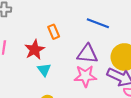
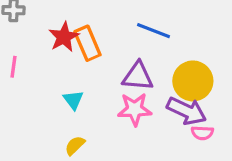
orange rectangle: (54, 32) -> (87, 43), size x1.5
red star: (35, 50) -> (64, 37), moved

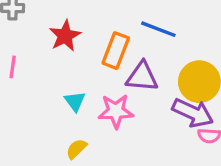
orange rectangle: (87, 43) -> (116, 51), moved, turned 44
pink star: (135, 109) -> (116, 111), moved

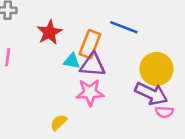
purple triangle: (142, 77) -> (93, 65), moved
cyan triangle: (75, 101) -> (72, 61), moved, turned -42

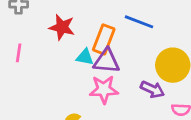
red star: (49, 32) -> (62, 27), turned -30
purple arrow: (151, 94) -> (152, 89), moved, size x0.7

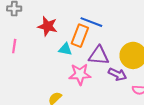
blue line: (139, 22) -> (91, 22), moved
purple triangle: (106, 61) -> (99, 55), moved

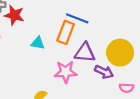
red star: (48, 26) -> (14, 15), moved
cyan triangle: (65, 49) -> (38, 43), moved

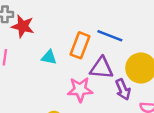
blue line: (77, 18) -> (110, 36), moved
purple arrow: (104, 72) -> (123, 89), turned 42

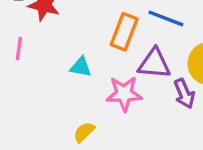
cyan triangle: (49, 57) -> (81, 67), moved

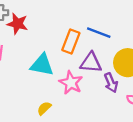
cyan triangle: (81, 67) -> (42, 65), size x1.6
pink star: (124, 94) -> (71, 83), turned 30

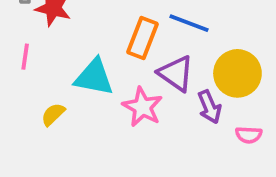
purple triangle: (91, 63) -> (176, 73), turned 30
yellow semicircle: (44, 108) -> (53, 114), moved

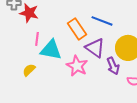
orange rectangle: (142, 38) -> (77, 29), turned -55
pink line: (25, 57) -> (37, 39), moved

